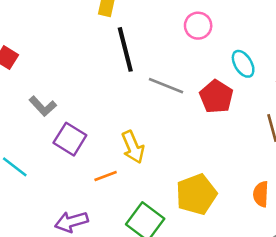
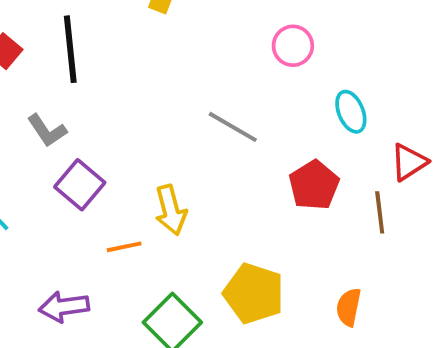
black line: (125, 49) -> (70, 49), moved
red pentagon: (216, 97) -> (314, 185), moved
yellow pentagon: (196, 194) -> (254, 293), turned 30

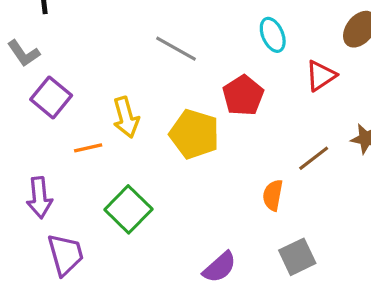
brown line: (380, 212) -> (314, 158), moved, turned 60
yellow pentagon: (254, 293) -> (194, 134), moved
purple arrow: (64, 307) -> (39, 198), turned -87

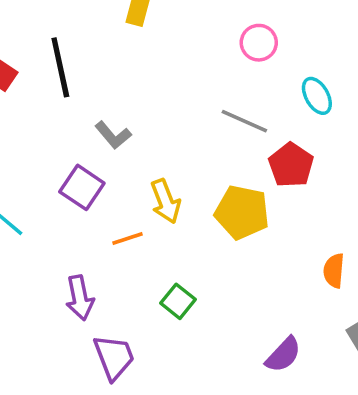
gray line: (176, 49) -> (244, 121), moved
gray L-shape: (24, 53) -> (113, 135), moved
green square: (128, 209) -> (178, 301), size x0.7

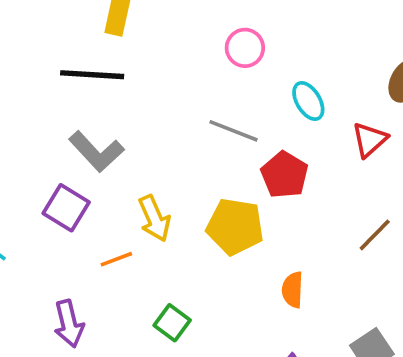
black line: (60, 67) -> (92, 75), moved, turned -72
gray L-shape: (113, 135) -> (96, 152), size x1.4
orange semicircle: (334, 271) -> (293, 290), moved

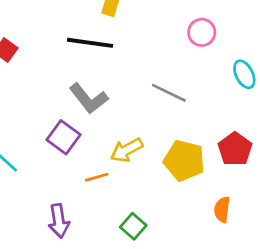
gray line: (233, 131) -> (169, 93), moved
red pentagon: (284, 175) -> (235, 149), moved
yellow arrow: (154, 218) -> (127, 150), turned 80

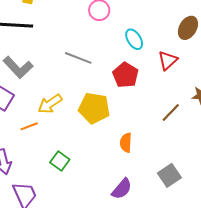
red pentagon: (235, 149) -> (125, 75), moved

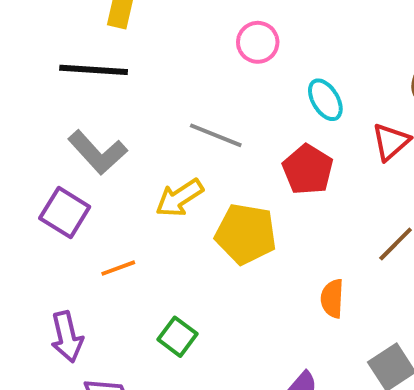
yellow arrow: (50, 104) -> (179, 198), moved
orange semicircle: (126, 143) -> (332, 299), moved

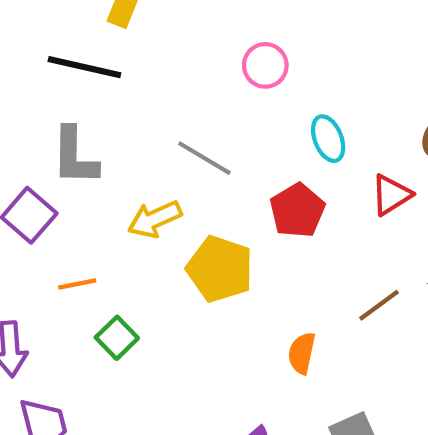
gray L-shape: (98, 152) -> (75, 156), turned 34
green square: (178, 337) -> (117, 338), moved

